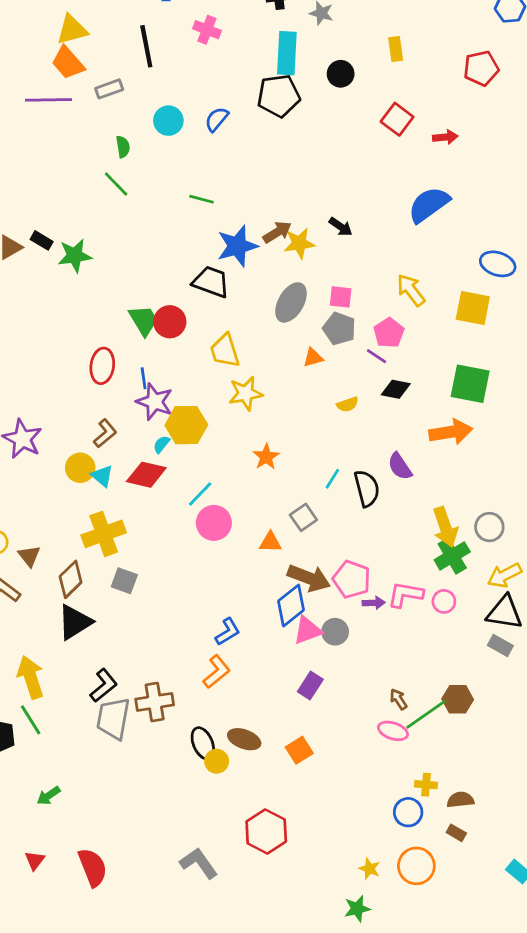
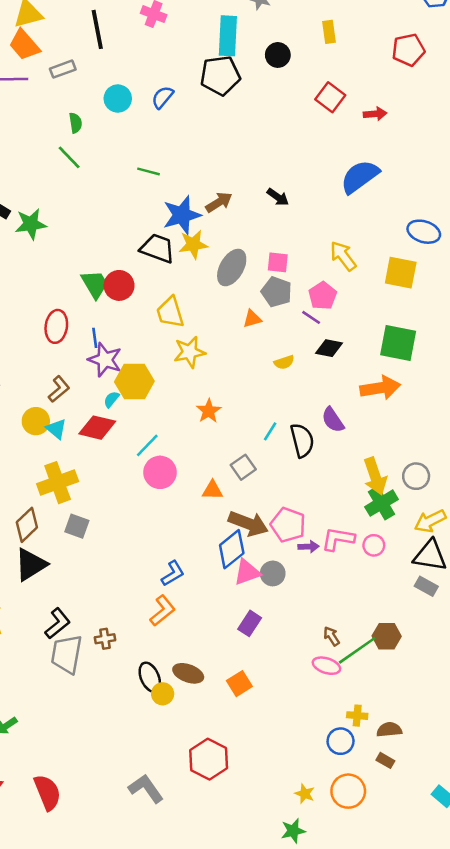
yellow star: (299, 243) -> (193, 244), moved
brown cross: (155, 702) -> (105, 639), size x0.6

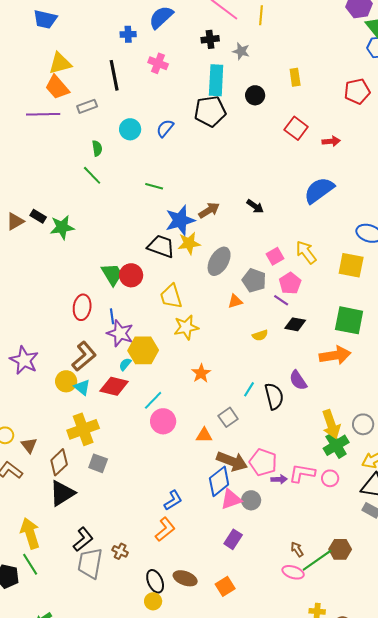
pink square: (278, 262) -> (275, 256), moved, turned -36
brown L-shape: (59, 389) -> (84, 356), size x1.4
brown cross: (105, 639) -> (120, 551), turned 35
yellow circle: (163, 694) -> (153, 601), moved

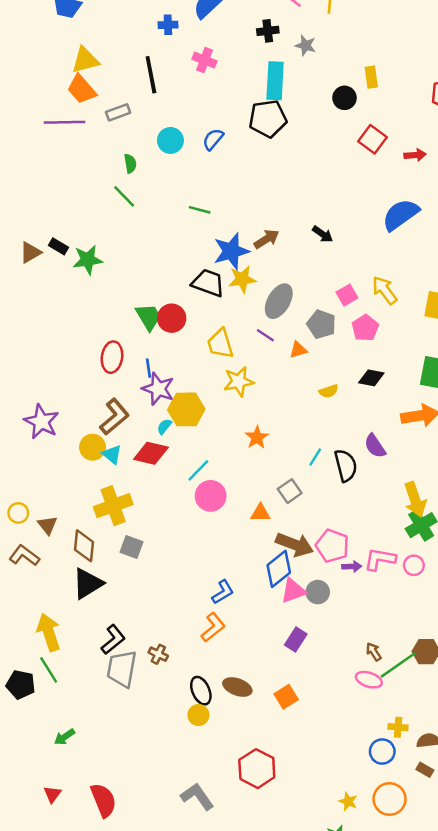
black circle: (255, 95) -> (344, 98), moved
purple line: (281, 300) -> (265, 335), moved
brown diamond: (59, 462) -> (84, 546), turned -40

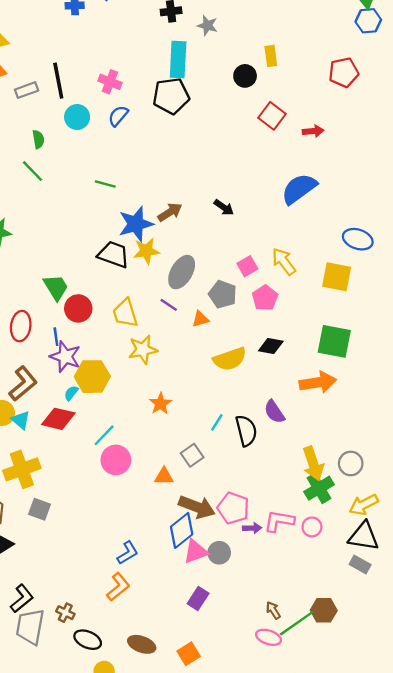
pink cross: (205, 60) -> (110, 82), moved
black line: (151, 75) -> (58, 81), moved
red circle: (172, 318) -> (78, 308), moved
yellow semicircle: (329, 391) -> (230, 359), size x1.8
black ellipse: (201, 691) -> (88, 640), moved, turned -44

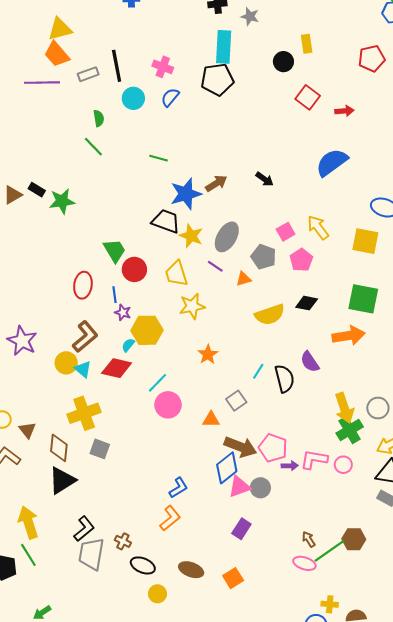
yellow star: (146, 251) -> (191, 236), moved, turned 30
purple star: (65, 357) -> (123, 312), size x0.6

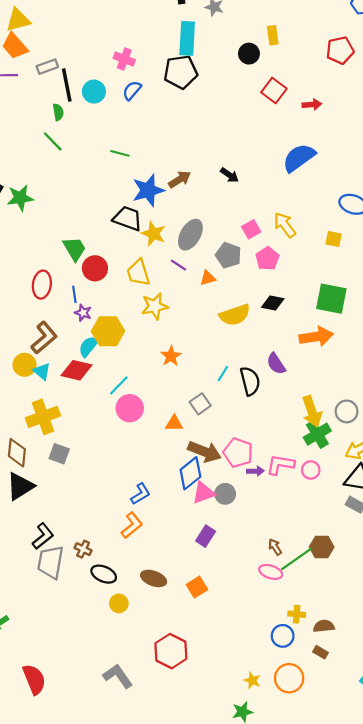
black line: (117, 66) -> (67, 85), moved
yellow square: (365, 241) -> (334, 239), size x0.6
cyan semicircle: (128, 345) -> (88, 346), size x1.5

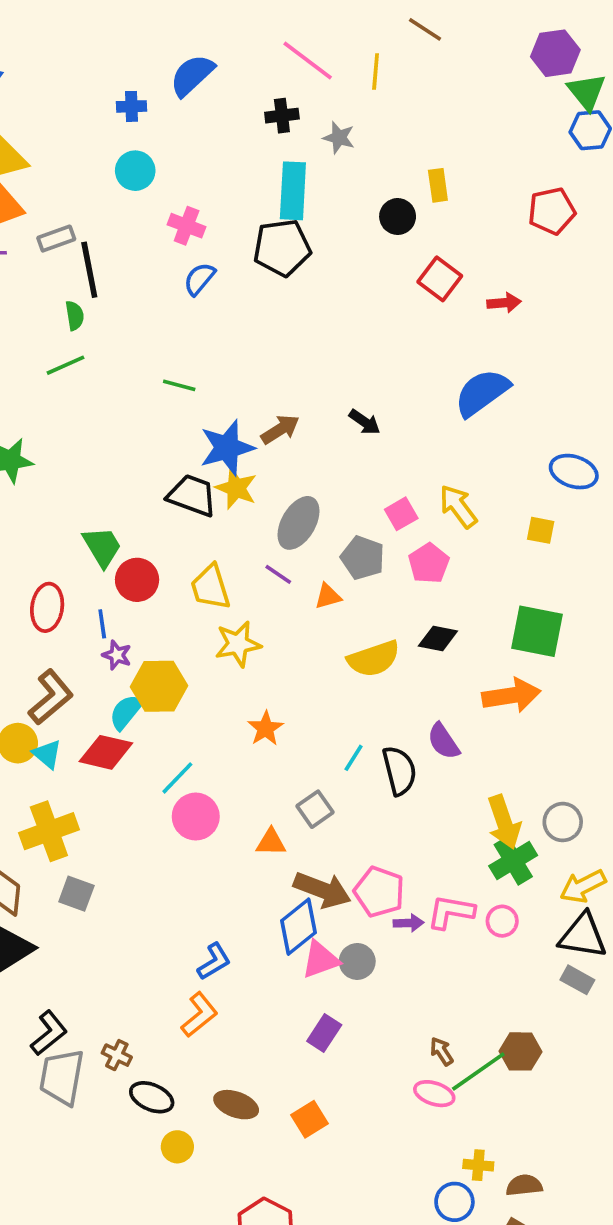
cyan circle: (94, 92) -> (135, 171), moved
green line: (53, 141) -> (65, 365), turned -70
yellow star: (154, 234) -> (236, 488), moved

